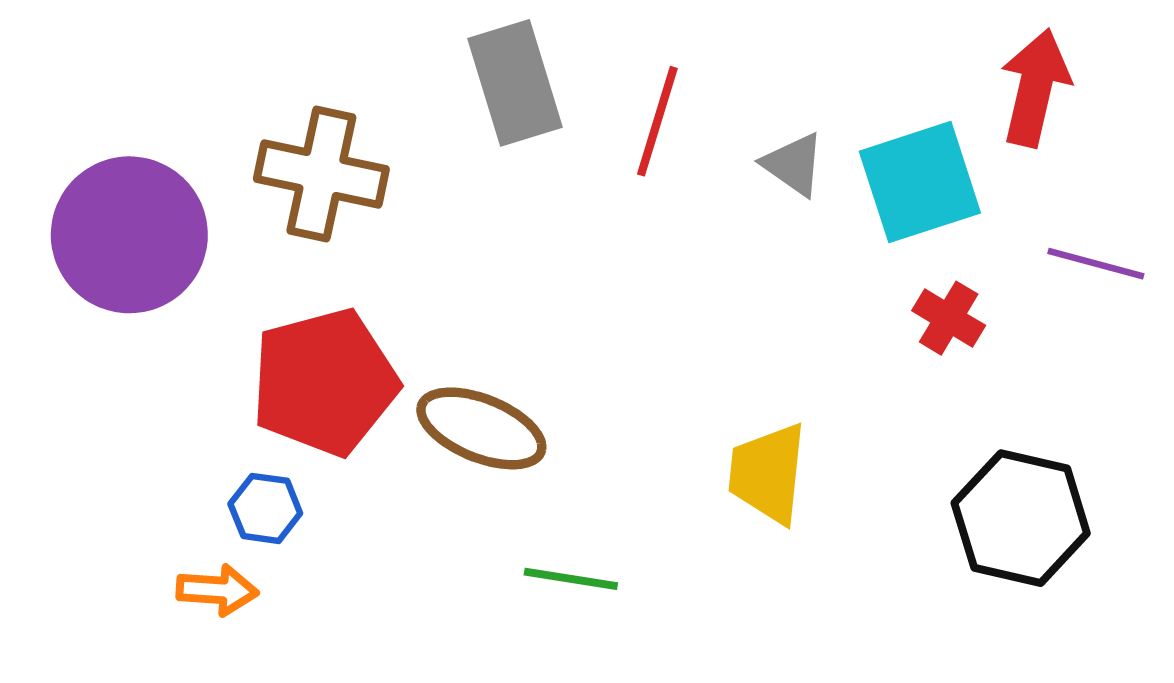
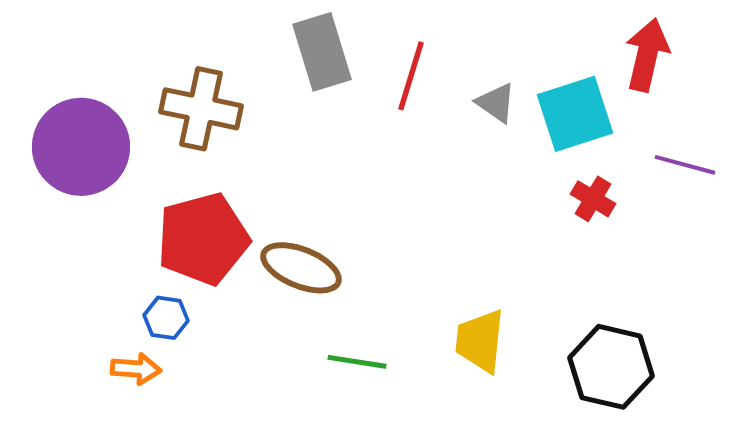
yellow trapezoid: (768, 473) -> (480, 341), moved
black hexagon: (1021, 518) -> (611, 367), moved

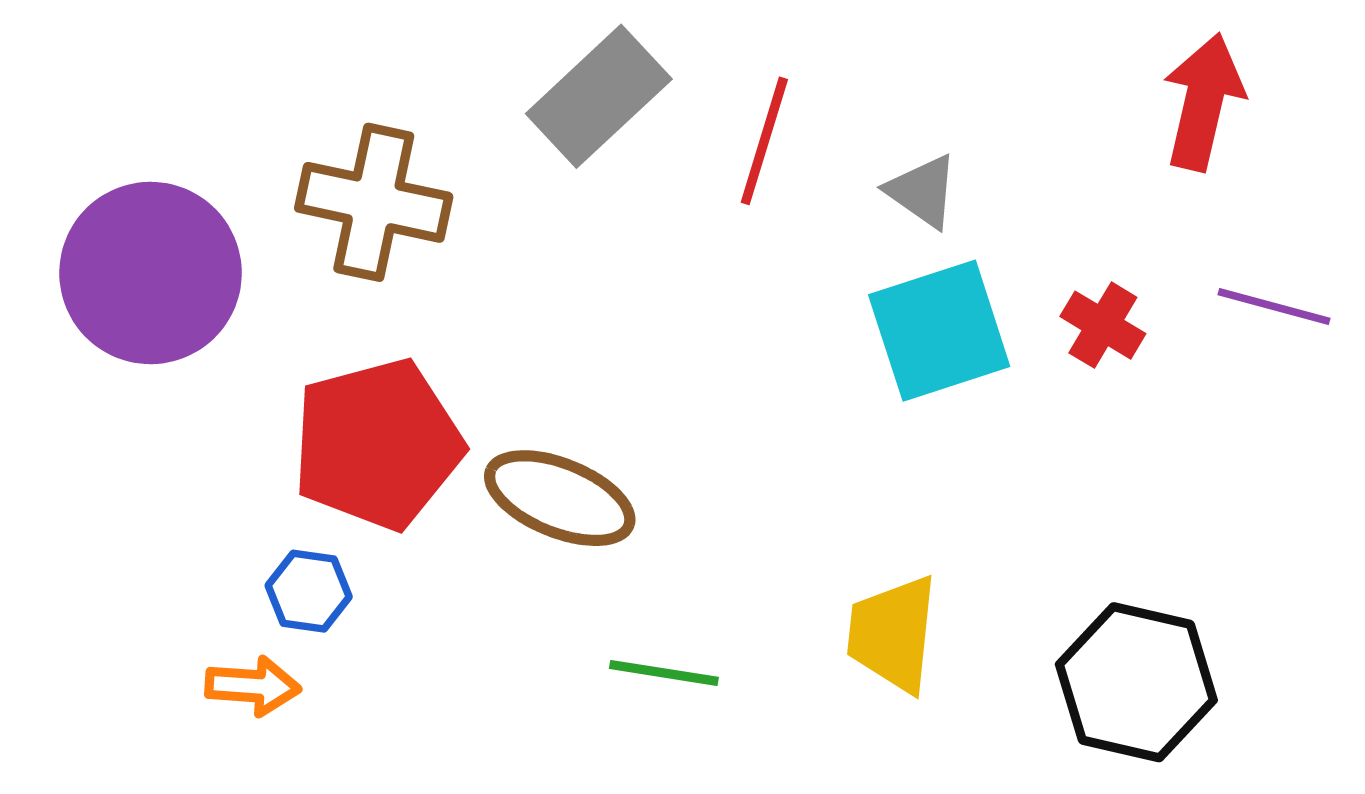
gray rectangle: (322, 52) -> (599, 96), turned 64
cyan square: (575, 114) -> (939, 331), moved
red cross: (593, 199) -> (1103, 325), moved

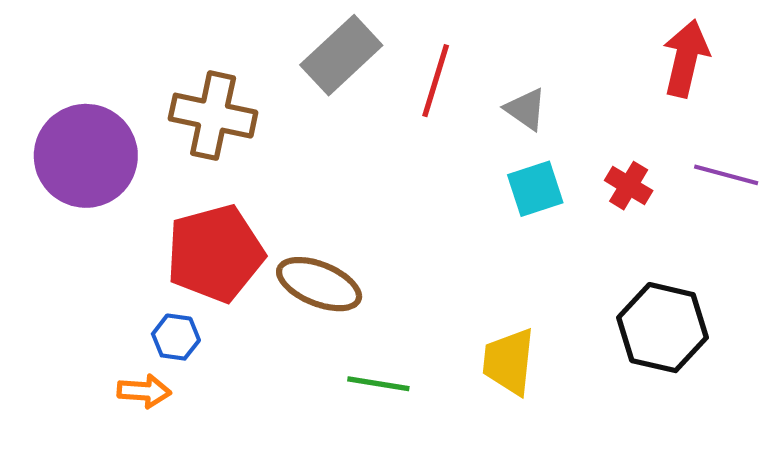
cyan square: (939, 331) -> (535, 189), size x0.7
black hexagon: (1136, 682) -> (663, 328), moved

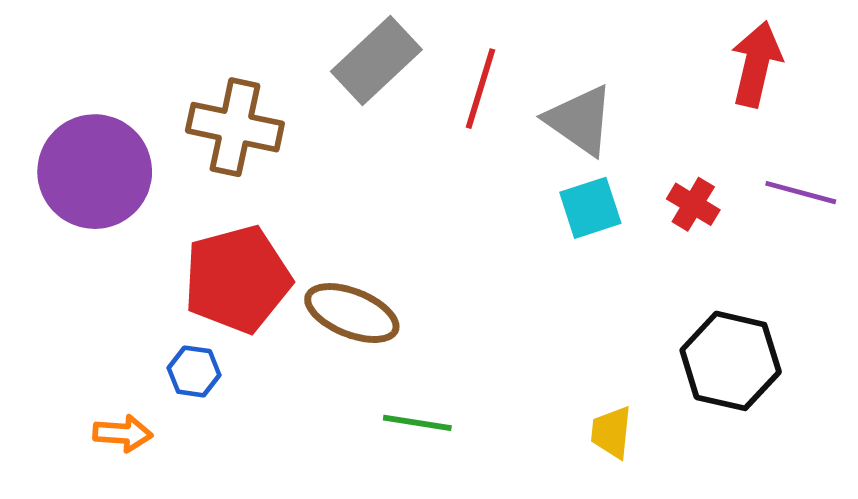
gray triangle: (526, 109) -> (580, 120), size x1.5
yellow trapezoid: (509, 361) -> (611, 432), moved, size x0.7
orange arrow: (144, 391) -> (123, 433), moved

